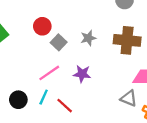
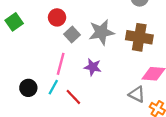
gray star: (88, 38) -> (101, 32), size x1.6
pink line: (49, 73) -> (61, 64), turned -45

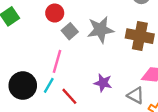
purple star: (93, 67) -> (103, 83), moved
black circle: (28, 88) -> (23, 86), size x1.5

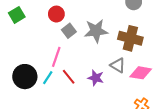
gray triangle: (136, 95) -> (118, 65), moved
red line: (69, 96) -> (69, 77), moved

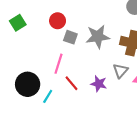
gray square: (69, 31) -> (70, 37), turned -32
gray triangle: (118, 65) -> (120, 71), turned 42
cyan line: (48, 78) -> (48, 96), moved

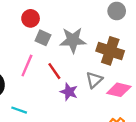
red line: (72, 83) -> (54, 71), moved
cyan line: (48, 96) -> (19, 110), moved, turned 72

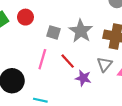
red circle: (31, 18) -> (25, 17), moved
gray star: (73, 40) -> (81, 31), turned -30

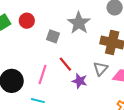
gray star: (81, 31) -> (79, 23), moved
pink line: (42, 59) -> (43, 74), moved

